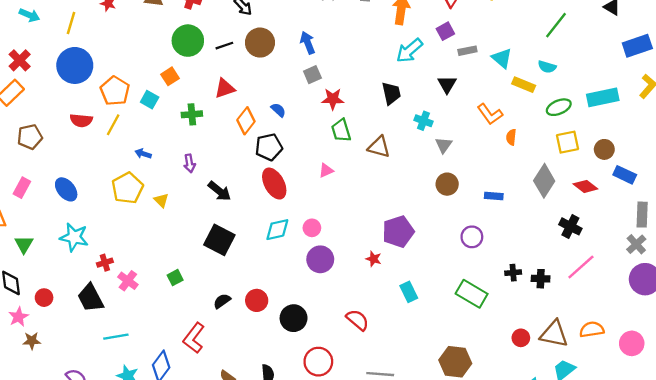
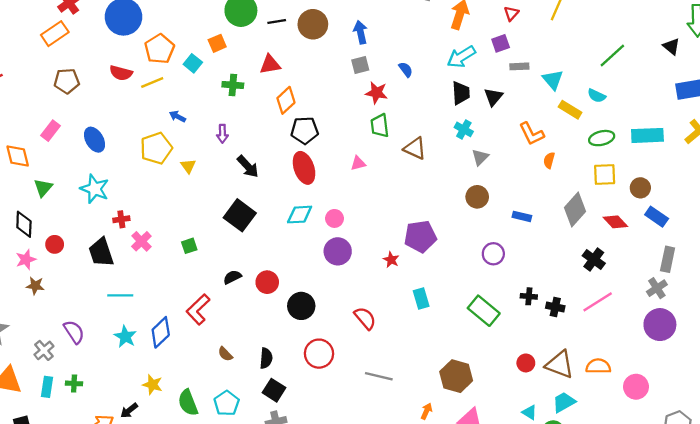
black trapezoid: (391, 93) -> (461, 93), moved
blue semicircle: (278, 110) -> (406, 69), moved
yellow line: (113, 125) -> (152, 83), turned 30

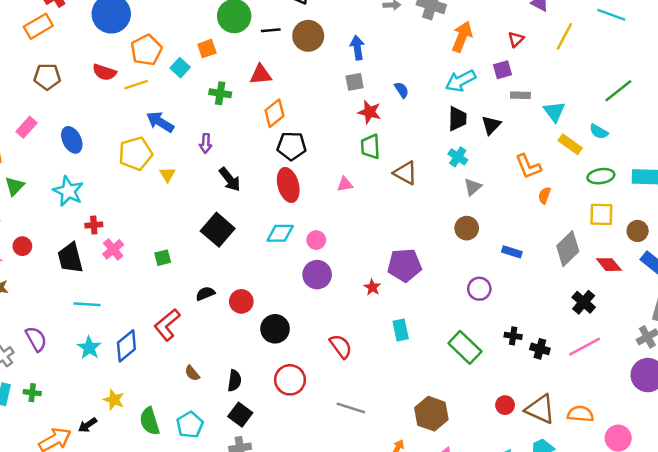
blue arrow: (178, 116) -> (160, 122), size x1.6

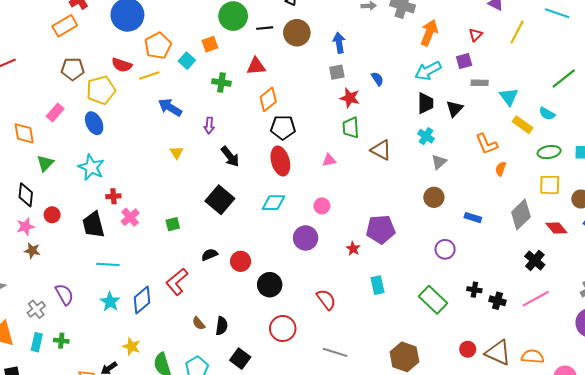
yellow pentagon: (135, 154) -> (101, 90), moved
pink circle: (316, 240) -> (322, 206), moved
black semicircle: (234, 381) -> (222, 326), moved

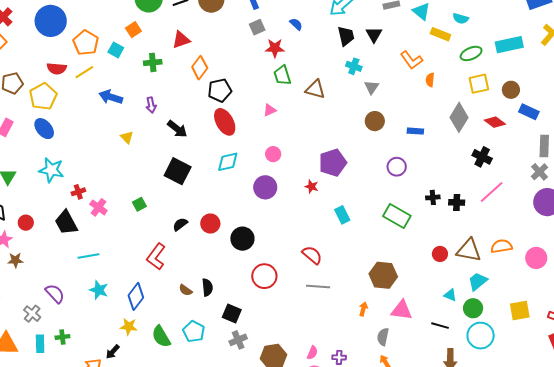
blue diamond: (142, 300) -> (136, 296), moved
red semicircle: (326, 300) -> (312, 255), moved

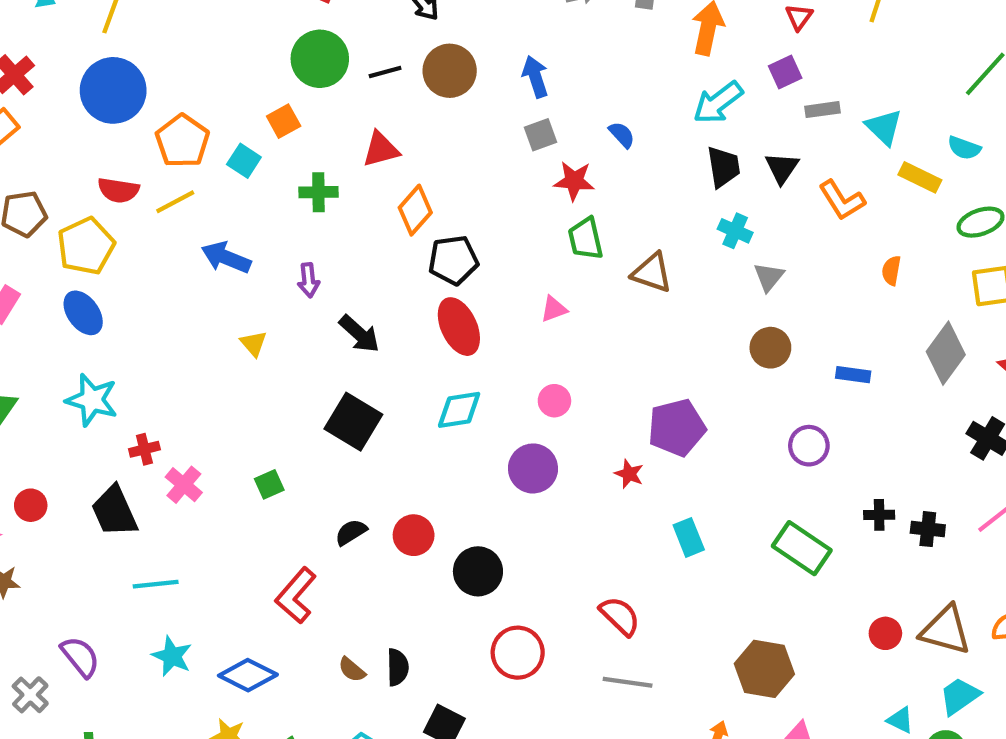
orange L-shape: (411, 60) -> (842, 200), moved
blue diamond: (136, 296) -> (248, 675), turned 76

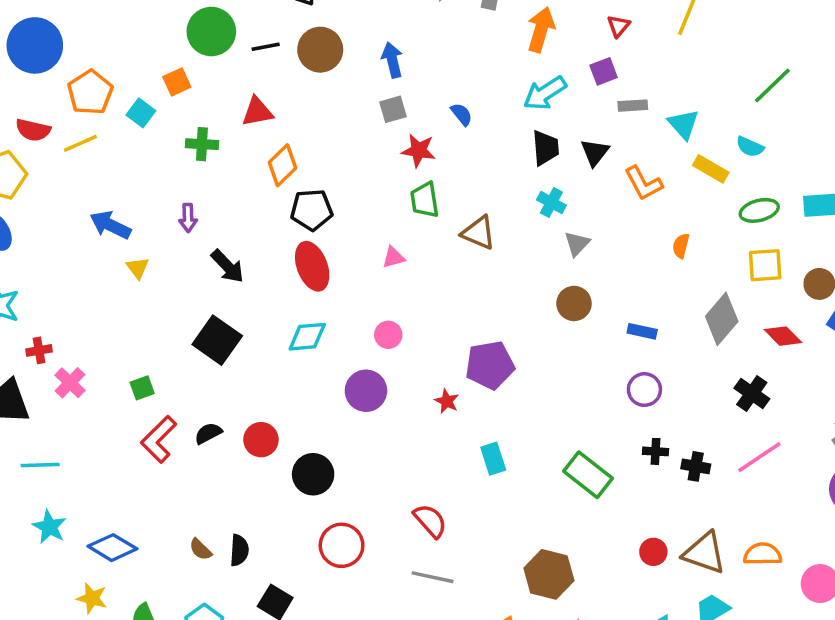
blue arrow: (226, 257) -> (110, 225), moved
purple circle: (809, 446) -> (644, 390), moved
red L-shape: (296, 595) -> (159, 439), moved

